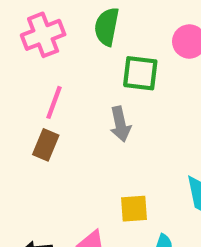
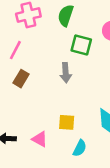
pink line: (54, 102) -> (15, 50), moved

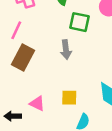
brown rectangle: (21, 79) -> (23, 57), size x1.5
pink triangle: (40, 139) -> (37, 104), moved

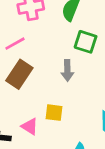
pink line: (16, 30) -> (15, 44), turned 30
yellow square: (69, 98) -> (54, 113), moved

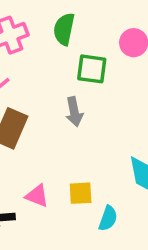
yellow square: (54, 113) -> (81, 193), moved

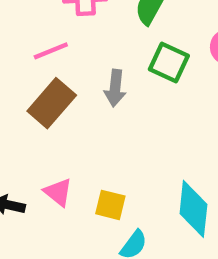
gray arrow: (74, 112) -> (115, 88), moved

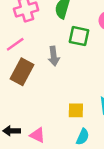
pink triangle: (58, 192) -> (37, 135), moved
yellow square: (110, 205) -> (76, 110), moved

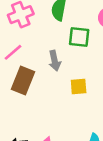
yellow square: (76, 110) -> (79, 86), moved

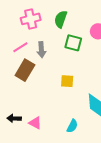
gray arrow: (55, 61) -> (41, 50), moved

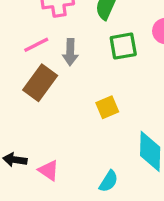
green square: (73, 43) -> (123, 46), turned -30
yellow square: (67, 81) -> (107, 107), turned -32

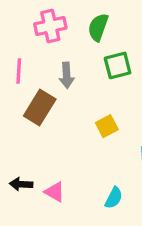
pink line: (36, 45) -> (19, 71), moved, turned -55

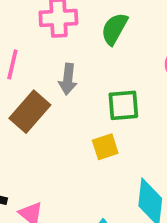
green square: (118, 65) -> (123, 105), moved

